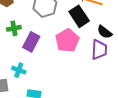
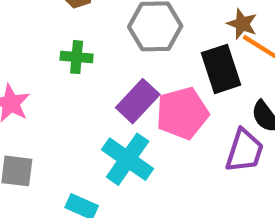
purple rectangle: (31, 42) -> (138, 101), moved
cyan cross: (19, 70) -> (128, 159), moved, size x1.6

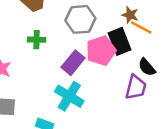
pink pentagon: (182, 113) -> (101, 51), moved

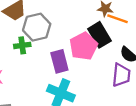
gray hexagon: (80, 19) -> (37, 27), moved
purple rectangle: (73, 63) -> (59, 61), turned -45

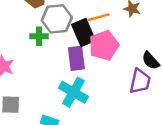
orange line: (118, 19) -> (99, 17), moved, turned -42
black rectangle: (99, 35) -> (83, 32), moved

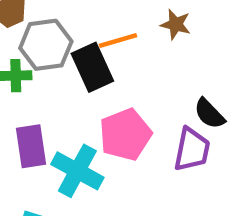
pink pentagon: (104, 45) -> (125, 135), moved
purple rectangle: (76, 58) -> (31, 146), moved

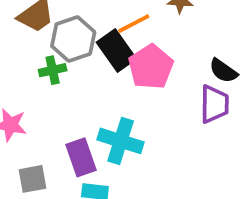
pink pentagon: (125, 135) -> (151, 67), moved
purple rectangle: (31, 146) -> (81, 157), moved

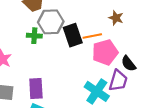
orange line: (134, 24) -> (92, 36), moved
pink pentagon: (151, 67) -> (105, 52), moved
cyan cross: (121, 141) -> (97, 91), moved

